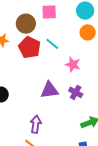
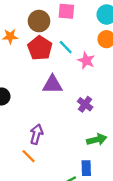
pink star: (73, 65) -> (86, 61), moved
purple triangle: (49, 90) -> (52, 85), moved

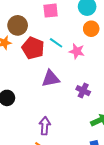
brown circle: (39, 21) -> (18, 25), moved

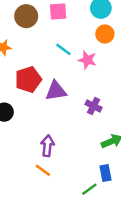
brown circle: (18, 25) -> (26, 16), moved
red pentagon: (33, 48) -> (28, 79), moved, turned 30

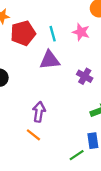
cyan line: (63, 49) -> (53, 34), moved, turned 35
red pentagon: (28, 79) -> (23, 33), moved

